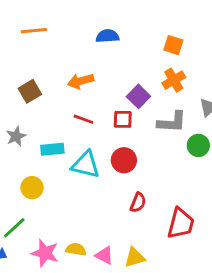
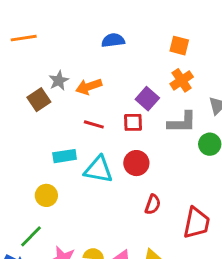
orange line: (34, 31) -> (24, 38), moved
gray star: (16, 136) -> (59, 81), moved

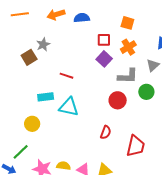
orange arrow: (89, 87) -> (56, 14), moved
red square: (133, 122) -> (104, 40), moved
red circle: (136, 163) -> (118, 100), moved

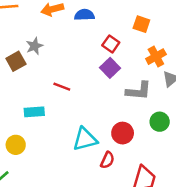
red square: (104, 40) -> (111, 44), turned 32
orange cross: (128, 47) -> (156, 57), moved
green circle: (146, 92) -> (160, 122), moved
red circle: (118, 100) -> (123, 133), moved
cyan triangle: (69, 107) -> (85, 139), moved, turned -30

